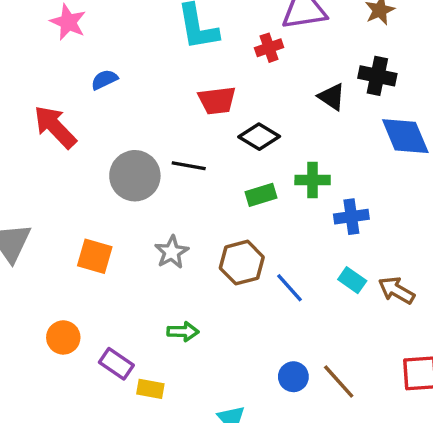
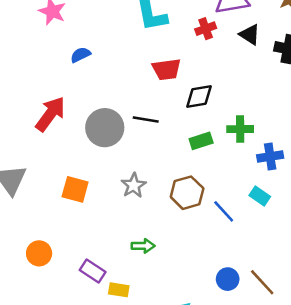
black triangle: (332, 97) -> (250, 35), moved
red arrow: (55, 127) -> (50, 114), moved, turned 81
black diamond: (259, 137) -> (199, 97), turned -40
cyan rectangle: (352, 280) -> (260, 196), moved
orange circle: (63, 337) -> (39, 253), moved

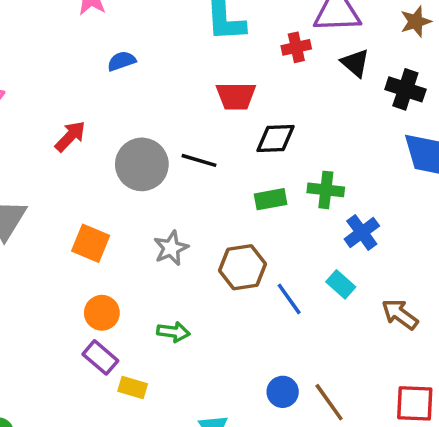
red arrow: (50, 114) -> (70, 136), size x0.7
blue cross: (270, 156) -> (362, 232), turned -35
orange circle: (39, 253) -> (102, 313), moved

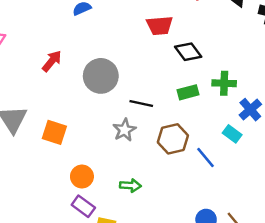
black diamond: (276, 138) -> (188, 52), turned 60
black line: (199, 160) -> (141, 103), moved
orange square: (91, 243) -> (54, 132), moved
cyan rectangle: (341, 284) -> (232, 134), moved

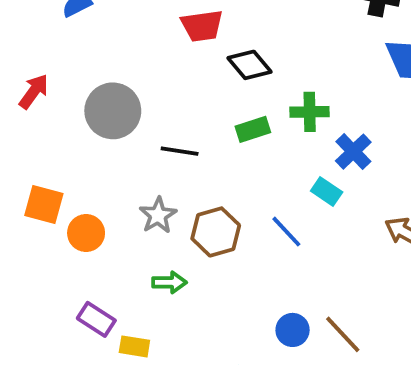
gray star: (124, 130) -> (158, 215), moved
brown hexagon: (173, 139) -> (216, 232), moved
orange circle: (82, 176) -> (86, 233), moved

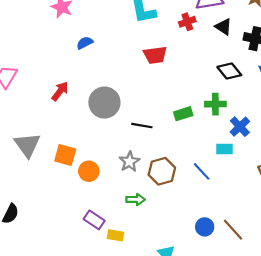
black diamond: (250, 65) -> (229, 71), moved
cyan rectangle: (327, 192) -> (225, 149), turned -35

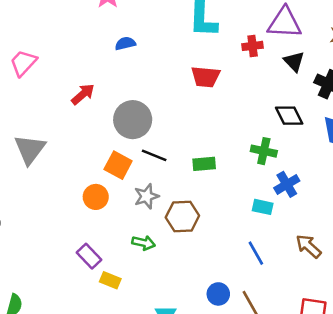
green rectangle: (183, 114) -> (204, 164), moved
black line: (142, 126) -> (154, 155), moved
orange square: (65, 155) -> (118, 165), moved
blue line: (202, 171) -> (256, 253), moved

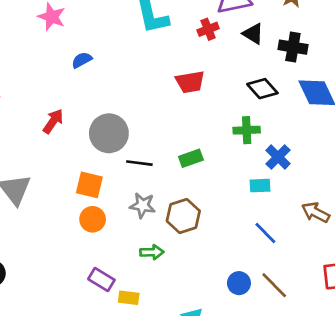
red trapezoid: (206, 77) -> (190, 82), moved
orange square: (118, 165) -> (89, 185), moved
gray star: (146, 196) -> (143, 205), turned -30

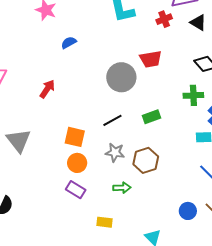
gray circle: (109, 133) -> (121, 77), moved
black line: (139, 163) -> (112, 120), turned -36
purple rectangle: (101, 280) -> (76, 190), moved

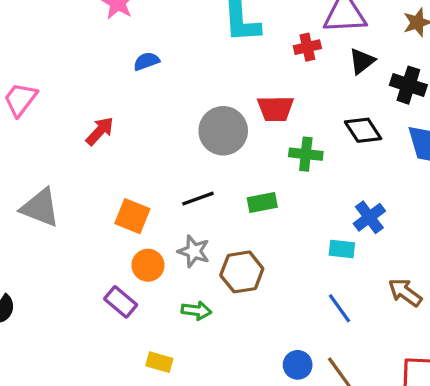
black triangle: (198, 23) -> (362, 61), turned 42
green cross: (193, 95) -> (306, 154), moved
gray triangle: (19, 140) -> (40, 208), turned -40
orange circle: (77, 163) -> (148, 265), moved

